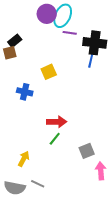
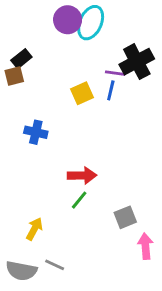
purple line: (70, 33) -> (115, 73), moved
black cross: (95, 43) -> (137, 62), turned -35
blue line: (91, 61) -> (111, 90), moved
yellow square: (49, 72) -> (82, 93), moved

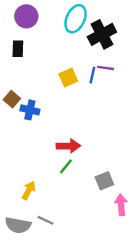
purple circle: (68, 20) -> (26, 16), moved
black rectangle: (21, 59) -> (18, 49), turned -49
black cross: (137, 62) -> (102, 34), moved
purple line: (115, 73) -> (106, 68), moved
brown square: (14, 76) -> (12, 99), moved, turned -35

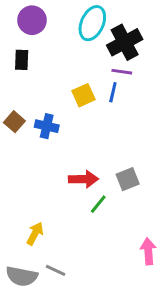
purple line: (106, 68) -> (122, 72), moved
blue cross: (30, 110) -> (47, 126), moved
green line: (66, 166) -> (98, 204), moved
gray square: (104, 181) -> (128, 179), moved

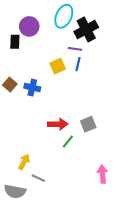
purple circle: (32, 20) -> (29, 26), moved
purple line: (122, 72) -> (75, 49), moved
gray line: (56, 270) -> (38, 178), moved

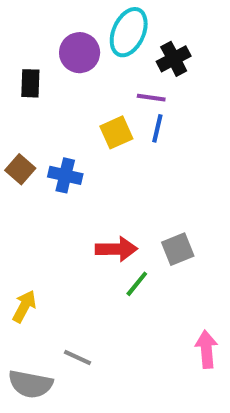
purple circle: (29, 26) -> (80, 53), moved
black cross: (86, 29) -> (174, 59), size x0.7
yellow arrow: (24, 162) -> (24, 306), moved

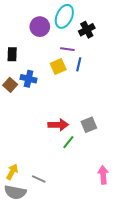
black rectangle: (30, 83) -> (12, 54), moved
purple line: (151, 98) -> (67, 49), moved
blue cross: (65, 175) -> (29, 79), moved
yellow arrow: (24, 306) -> (12, 172), moved

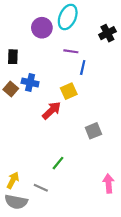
black cross: (87, 30) -> (107, 33), moved
yellow square: (58, 66) -> (69, 91), moved
red arrow: (58, 125) -> (52, 110), moved, turned -42
green line: (68, 142) -> (58, 163), moved

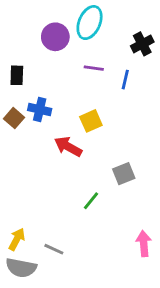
blue line: (83, 67) -> (125, 80), moved
red arrow: (52, 110) -> (68, 147), turned -108
green line: (58, 163) -> (91, 201), moved

